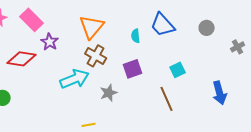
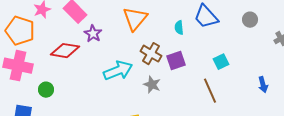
brown cross: (96, 56) -> (151, 54), moved
gray star: (109, 93) -> (152, 85), turned -30
blue arrow: (220, 93) -> (263, 85), size x0.7

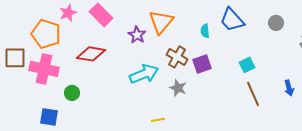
purple star: (93, 34) -> (137, 35), moved
brown line: (210, 91) -> (253, 94), moved

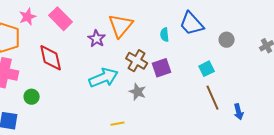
gray circle: (276, 23) -> (227, 40), moved
red diamond: (91, 54) -> (51, 58), turned 68
blue arrow: (289, 88) -> (239, 112), moved

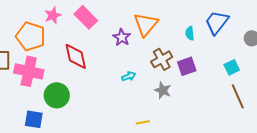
blue trapezoid: (192, 24) -> (217, 22), turned 80
brown cross: (137, 61) -> (162, 59), turned 30
cyan arrow: (104, 78) -> (129, 76), size x0.5
green circle: (32, 97) -> (57, 95), size x1.6

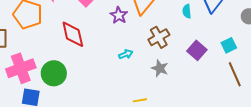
purple square: (187, 66) -> (197, 50), moved, turned -30
pink cross: (29, 71) -> (21, 68), moved, turned -32

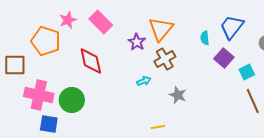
brown cross: (159, 37) -> (165, 59), moved
purple square: (197, 50) -> (224, 58), moved
pink cross: (21, 68) -> (39, 95), turned 32

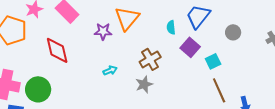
purple star: (137, 42) -> (103, 31), turned -30
brown cross: (165, 59) -> (150, 59), moved
gray star: (178, 95) -> (144, 84), turned 30

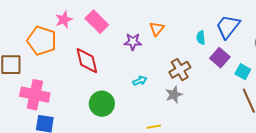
orange triangle: (127, 18) -> (157, 29), size x0.6
cyan square: (213, 61) -> (243, 72), turned -35
green circle: (38, 89) -> (102, 104), moved

